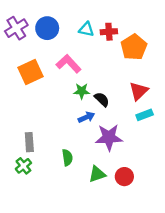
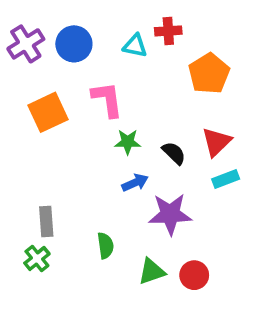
red cross: (109, 32) -> (168, 31), moved
pink L-shape: (69, 64) -> (107, 99), turned 35
black semicircle: (102, 99) -> (174, 153), moved

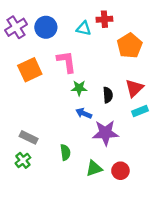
black semicircle: (174, 153) -> (108, 95), turned 42
blue arrow: (135, 183) -> (84, 113), turned -133
gray rectangle: (46, 222) -> (29, 137), turned -60

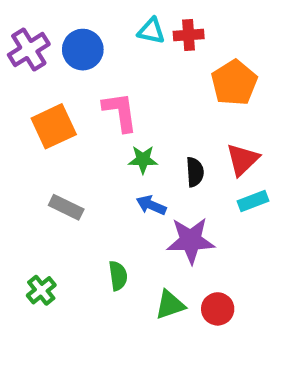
cyan triangle: (84, 28) -> (151, 31), moved
gray rectangle: (29, 137) -> (66, 207), moved

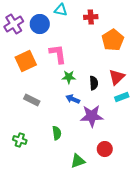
cyan triangle: (151, 31) -> (61, 10), moved
green cross: (41, 290) -> (20, 140), turned -32
green triangle: (170, 305) -> (78, 161), moved

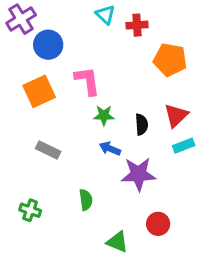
cyan triangle: (61, 10) -> (105, 15), moved, turned 32
purple cross: (14, 24) -> (21, 19), moved
blue circle: (40, 24) -> (48, 45), moved
orange pentagon: (113, 40) -> (170, 60), turned -30
green triangle: (78, 161) -> (117, 242), turned 42

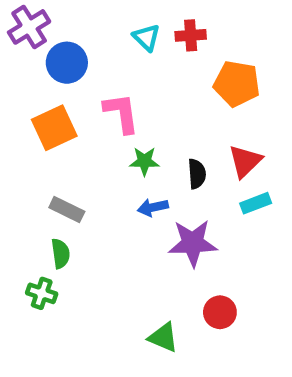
cyan triangle: (105, 15) -> (147, 37), moved
blue arrow: (110, 149) -> (153, 207), turned -35
green semicircle: (86, 200) -> (61, 254), moved

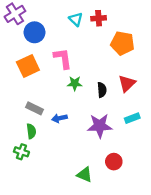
cyan rectangle: (256, 203) -> (132, 118), moved
blue arrow: (153, 207) -> (59, 118), moved

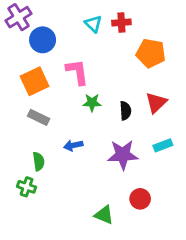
gray rectangle: (34, 108) -> (39, 117), moved

